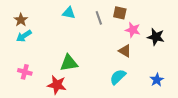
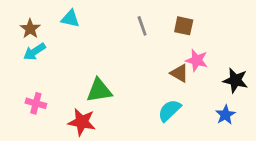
cyan triangle: (69, 13) -> (70, 19), moved
brown square: (120, 13) -> (184, 26), moved
pink star: (133, 30) -> (197, 60), moved
black star: (156, 37) -> (235, 80), moved

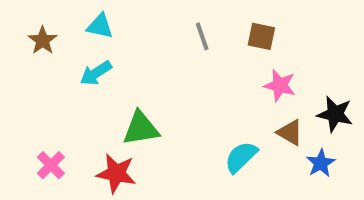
cyan arrow: (34, 52) -> (96, 73), moved
brown triangle: (179, 73) -> (290, 132), moved
pink cross: (36, 103) -> (51, 165), moved, turned 30

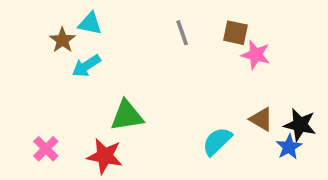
brown star: (43, 40) -> (62, 40), moved
pink star: (280, 85) -> (256, 55), moved
black star: (335, 114) -> (300, 125), moved

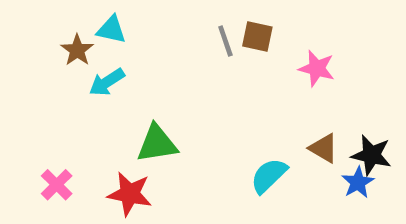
brown square: (236, 33) -> (257, 36), moved

